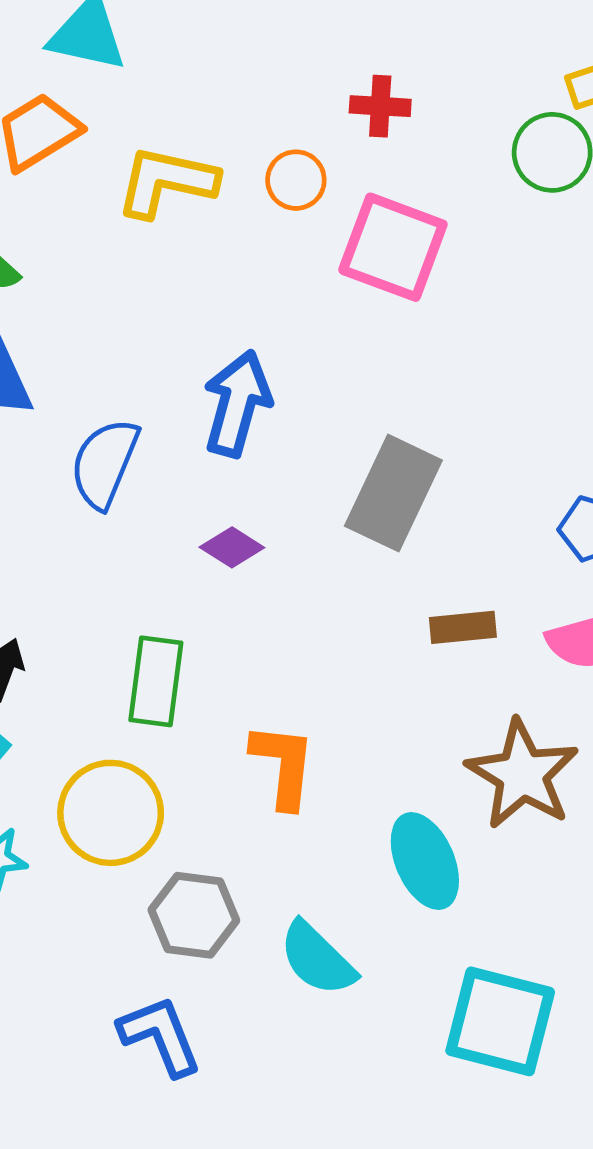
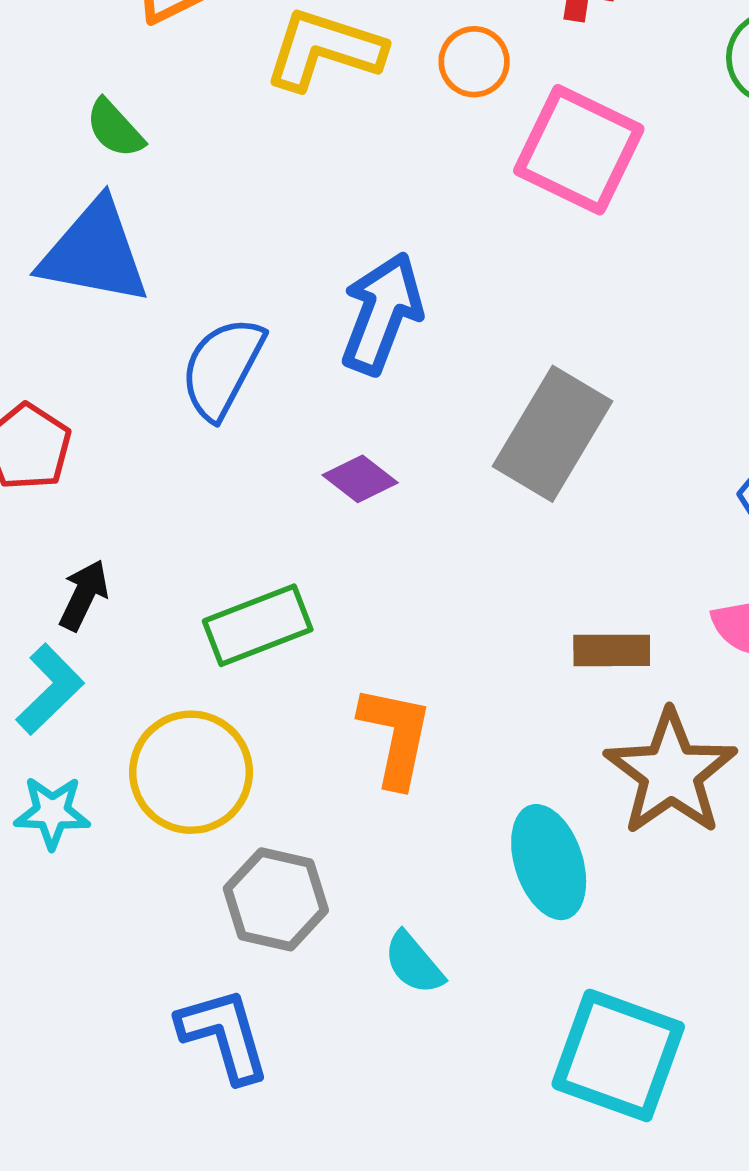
brown rectangle: (463, 627) -> (612, 650), moved
green rectangle: (156, 681) -> (258, 625), turned 56
cyan semicircle: (317, 959) -> (414, 963), size x0.7

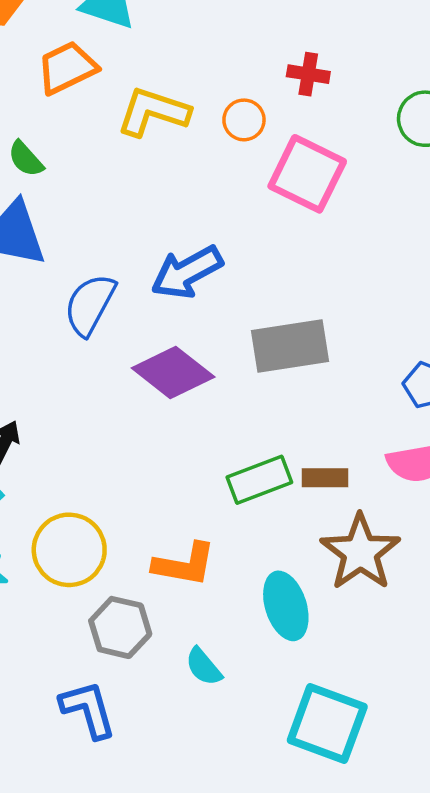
blue arrow: (382, 313) -> (187, 272), turned -140
gray rectangle: (552, 434) -> (290, 346), turned 50
purple diamond: (360, 479) -> (173, 373), size x1.8
green rectangle: (258, 625) -> (259, 480), moved
orange L-shape: (396, 736) -> (184, 564), moved, turned 88

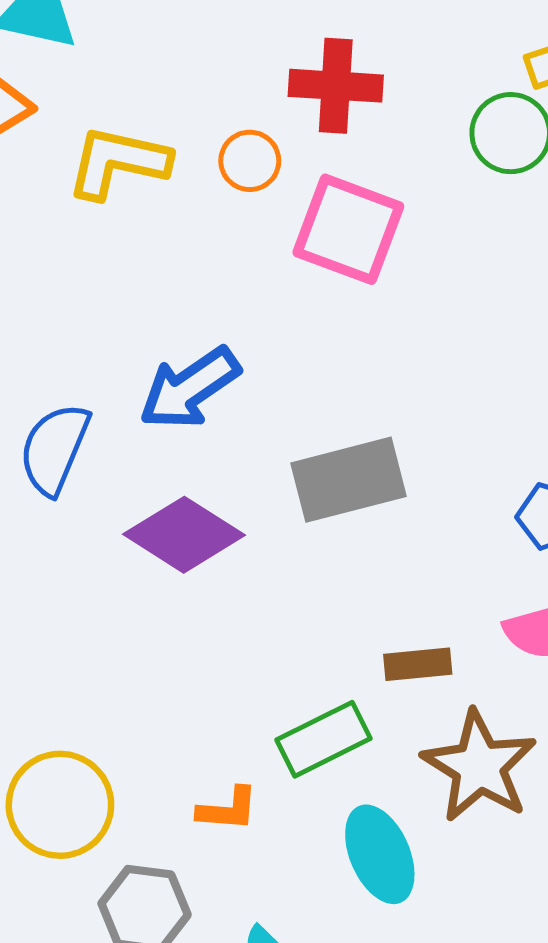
red cross: (308, 74) -> (336, 86), size x1.5
green rectangle: (259, 480) -> (324, 739), moved
orange L-shape: (184, 564) -> (228, 809), size x0.7

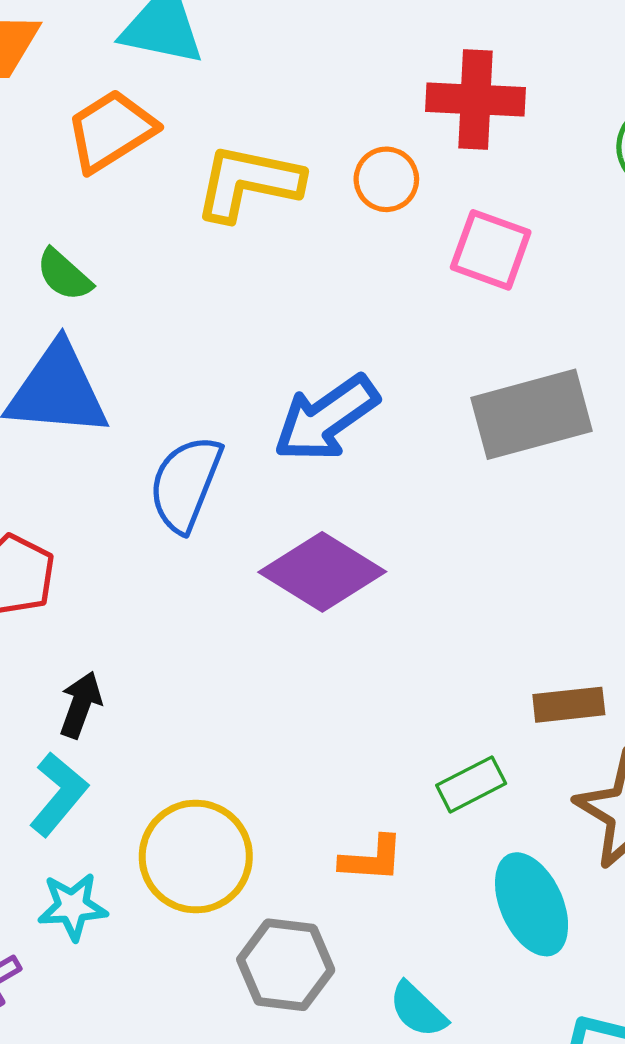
pink square: (348, 229) -> (491, 250), size x0.7
gray rectangle: (348, 480) -> (531, 414), moved
green rectangle: (324, 739) -> (471, 784), size x0.7

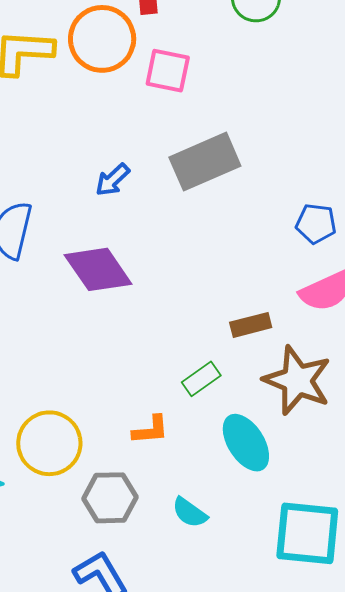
orange circle: (386, 179) -> (102, 39), size x1.8
blue arrow: (326, 418) -> (113, 180), moved, size x0.6
purple diamond: (322, 572) -> (98, 269), turned 32

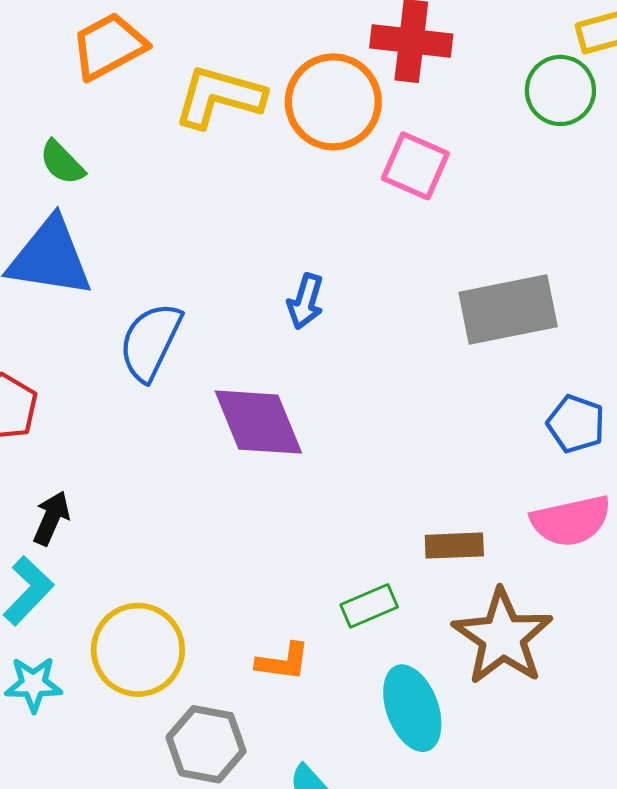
gray rectangle: (205, 162) -> (508, 309), moved
blue arrow: (113, 180) -> (305, 301), turned -42

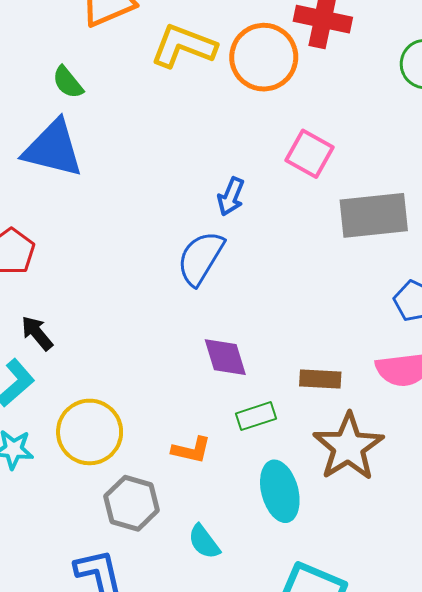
pink square: (415, 166) -> (309, 154), moved
blue semicircle: (150, 342) -> (201, 258), moved
purple diamond: (258, 422) -> (225, 357), moved, size x0.7
black arrow: (51, 518) -> (37, 333), turned -69

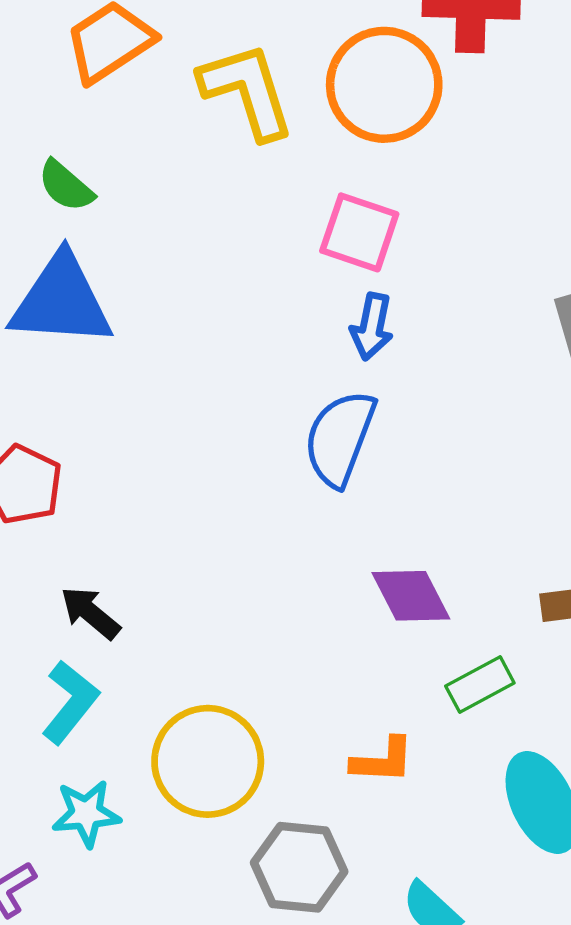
yellow L-shape: (183, 46) -> (247, 91), turned 62
pink square: (309, 154) -> (359, 232), moved

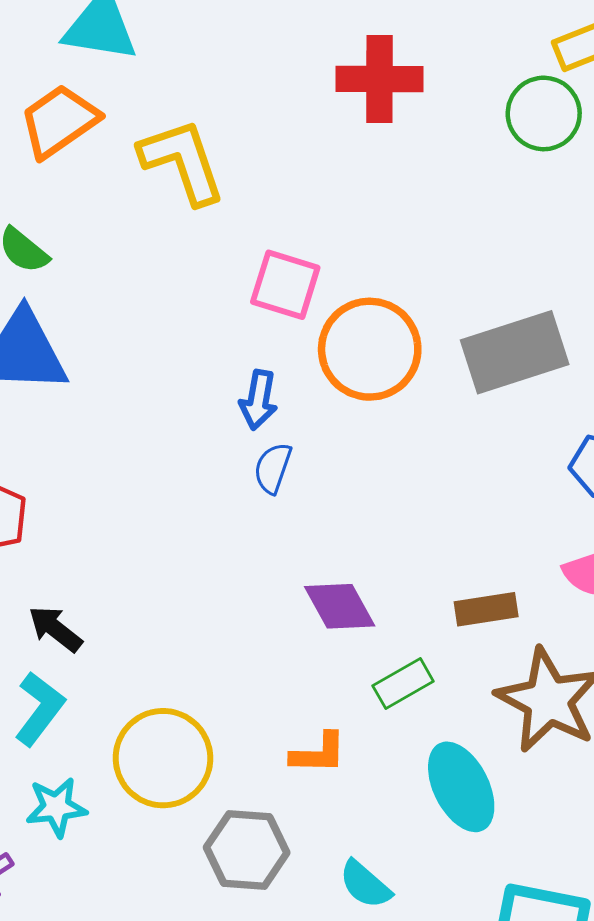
orange circle: (384, 85) -> (370, 349), moved
blue arrow: (372, 327) -> (258, 400), moved
blue semicircle: (340, 438) -> (273, 468), size x0.6

